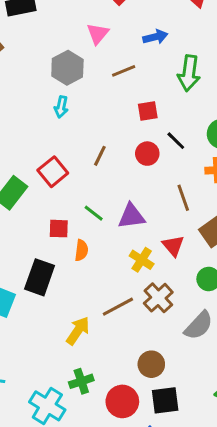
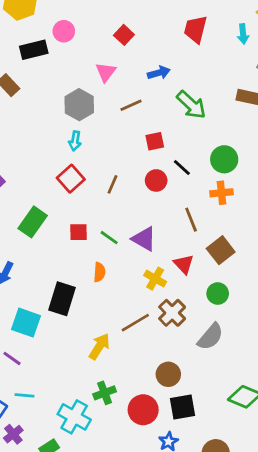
green arrow: (189, 73) -> (191, 105), turned -52
red square: (53, 172) -> (71, 179), moved
purple triangle: (131, 216) -> (144, 239), turned 40
red square: (59, 229) -> (78, 232), moved

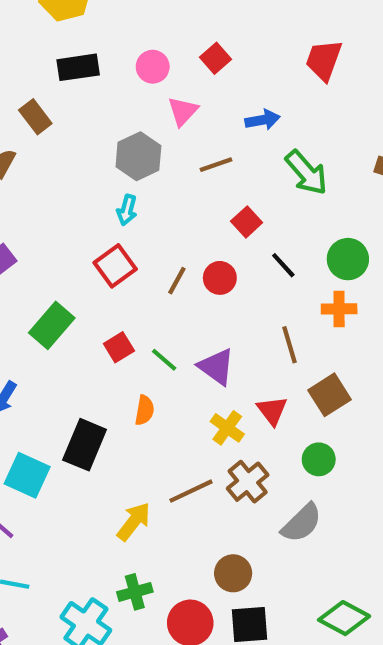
pink circle: (64, 31) -> (153, 67), moved
red square: (155, 141) -> (247, 222), turned -36
red circle: (156, 180) -> (220, 278), moved
red square: (78, 232) -> (119, 347), turned -36

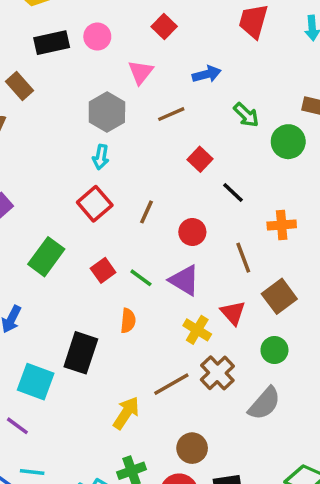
pink circle: (153, 67) -> (97, 37), moved
green arrow: (306, 173) -> (246, 115), size x0.7
green circle: (348, 259) -> (288, 142), moved
red circle: (220, 278) -> (192, 232), moved
brown circle: (233, 573) -> (192, 448), moved

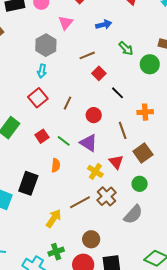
brown line: (171, 114) -> (87, 55), moved

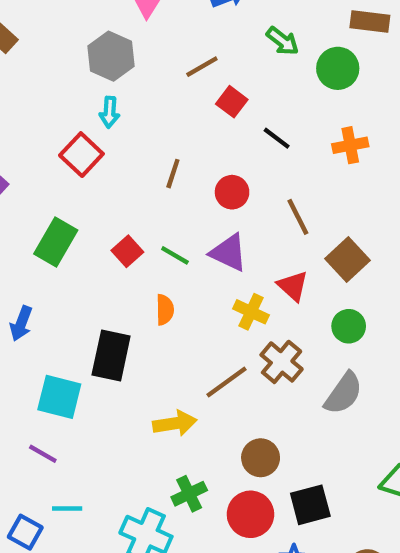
red square: (38, 98) -> (81, 155), moved
orange cross: (145, 112) -> (350, 145), moved
yellow arrow: (54, 218) -> (175, 423), turned 54

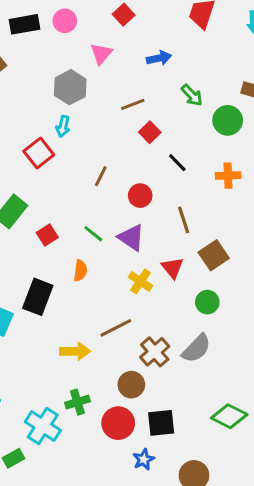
red square: (127, 251) -> (47, 235), moved
brown cross: (282, 362) -> (155, 352), moved

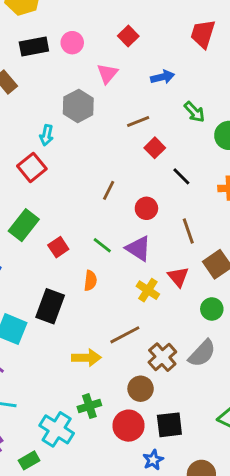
cyan arrow: (63, 126) -> (46, 135), moved
red square: (39, 153) -> (32, 167), moved

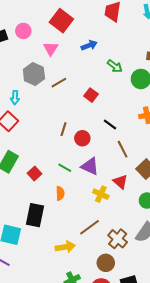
red square: (128, 36) -> (61, 21), size x1.6
brown line: (138, 121) -> (59, 83), moved
black line: (181, 176) -> (110, 124), moved
red circle: (146, 208) -> (82, 138), moved

